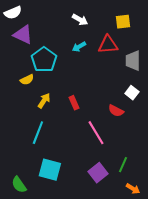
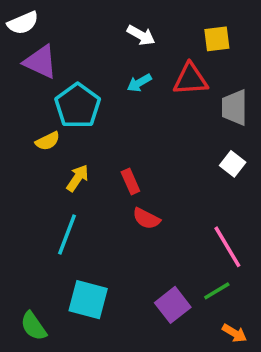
red semicircle: (116, 111) -> (146, 219), moved
pink line: (96, 133) -> (227, 247), moved
green line: (123, 165) -> (217, 291), turned 35

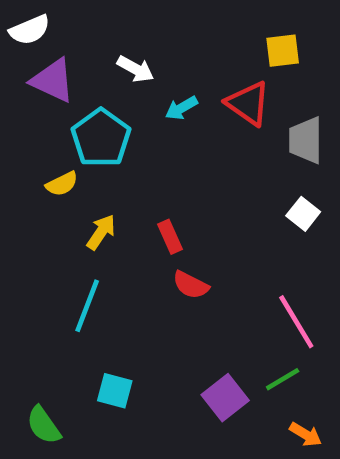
white arrow: (141, 35) -> (135, 69), moved
red triangle: (190, 79) -> (248, 103), turned 39
cyan square: (88, 300) -> (115, 391), size x0.7

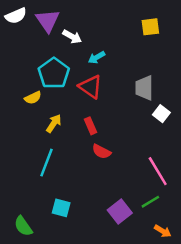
purple triangle: (53, 80) -> (48, 21), moved, turned 30
red triangle: (248, 103) -> (90, 87), moved
gray trapezoid: (306, 140) -> (144, 88), moved

